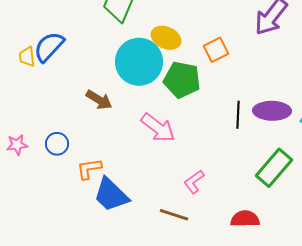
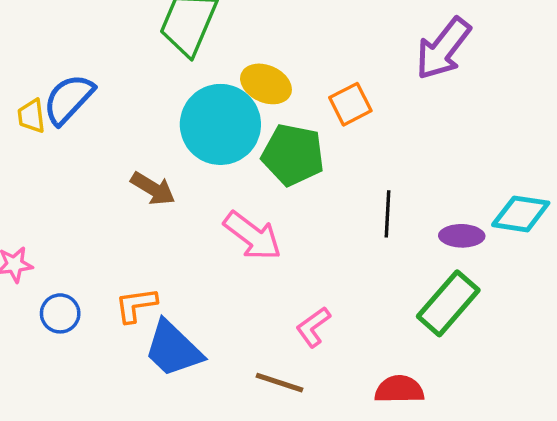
purple ellipse: (272, 111) -> (462, 236), moved, size x0.7
blue circle: (57, 144) -> (60, 313), moved

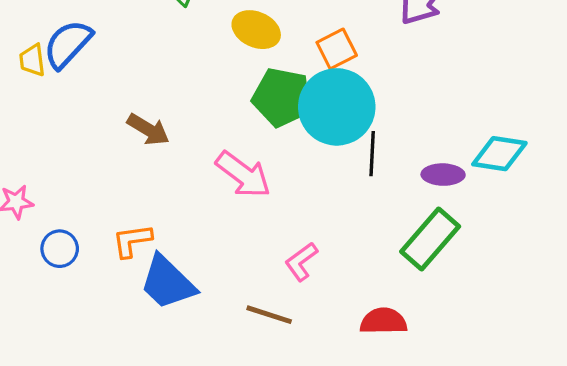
cyan circle: (220, 124) -> (337, 107), moved

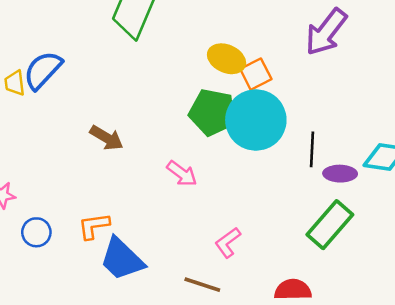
yellow ellipse: (256, 30) -> (227, 59), moved
black line: (372, 154) -> (312, 149), moved
pink arrow: (243, 175) -> (182, 174), size x0.7

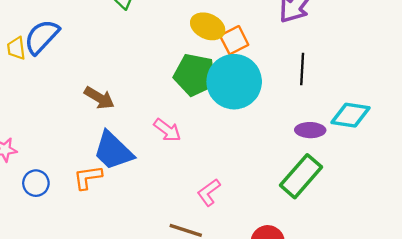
black line: (312, 149) -> (302, 69), moved
blue trapezoid: (122, 259) -> (113, 151), moved

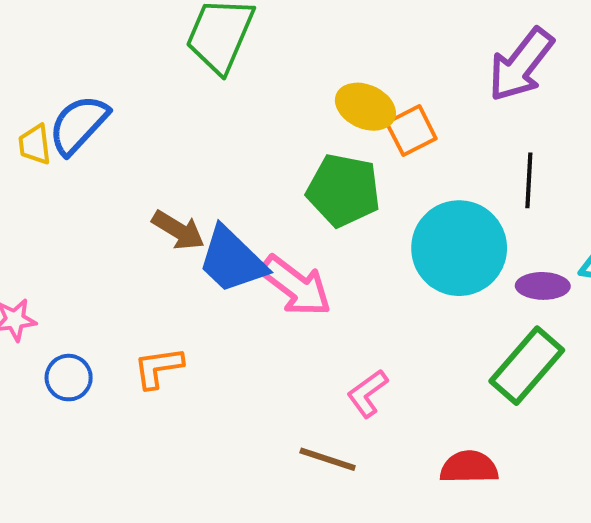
cyan circle: (234, 82) -> (459, 248), moved
pink arrow: (167, 130) -> (296, 286), size x1.5
blue trapezoid: (113, 151) -> (232, 260), moved

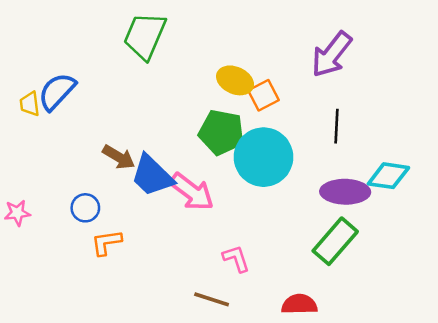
cyan circle: (459, 248) -> (263, 157), moved
purple ellipse: (543, 286) -> (345, 192), size x1.5
blue circle: (69, 378) -> (85, 208), moved
pink L-shape: (367, 394) -> (236, 259), turned 108

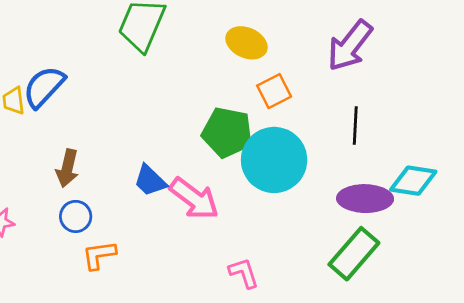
yellow ellipse: (235, 80) -> (246, 43), moved
brown arrow: (119, 157) -> (67, 168), moved, turned 72
blue trapezoid: (152, 176) -> (150, 181), size x0.7

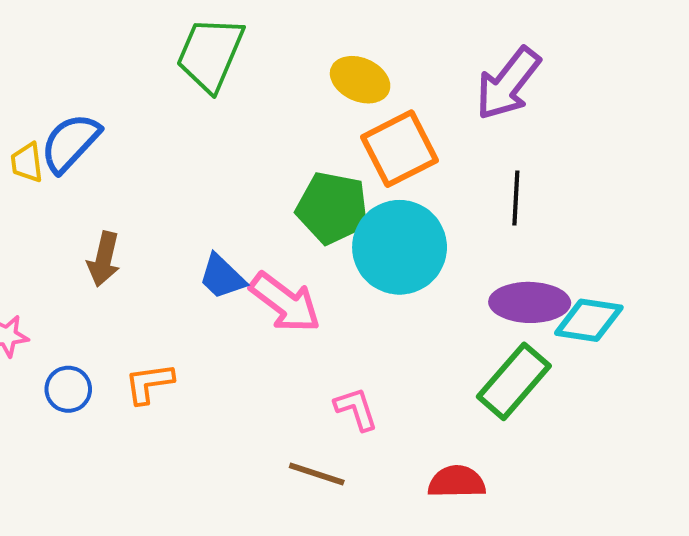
orange square: (274, 91) -> (400, 149), size x1.5
cyan diamond: (413, 181) -> (589, 320), moved
blue circle: (76, 216) -> (68, 389), moved

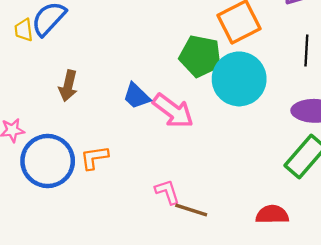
blue circle: (68, 389) -> (48, 161), size x2.0
pink L-shape: (356, 409) -> (167, 192), moved

